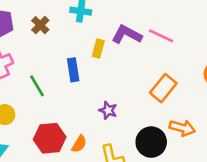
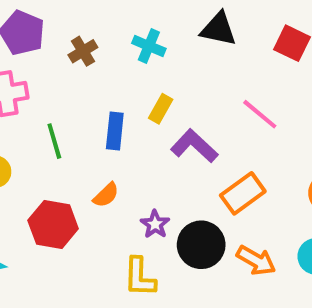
purple L-shape: (127, 35) -> (194, 146), moved
purple star: (108, 110) -> (155, 224), moved
black circle: (151, 142) -> (201, 245), moved
orange semicircle: (79, 144) -> (106, 195), moved

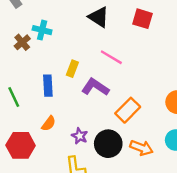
black triangle: (218, 29) -> (99, 17), turned 30
cyan cross: (149, 46) -> (42, 30), moved
pink line: (260, 114) -> (111, 57), moved

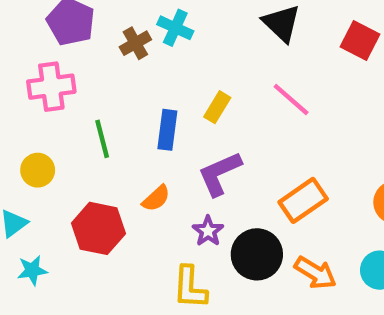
purple L-shape: (95, 87) -> (220, 174), moved, turned -68

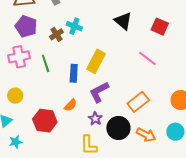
pink line: (291, 100) -> (148, 59), moved
yellow rectangle: (217, 107) -> (96, 61), size x1.6
green line: (102, 139) -> (46, 63), moved

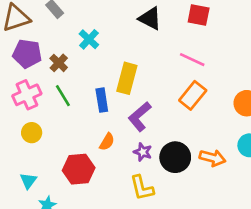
cyan cross: (74, 26) -> (89, 39), turned 35
brown cross: (56, 34) -> (59, 63), moved
yellow circle: (15, 96) -> (32, 133), moved
orange rectangle: (138, 102) -> (193, 95), moved

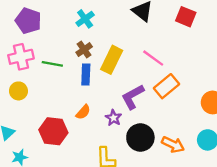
pink line: (192, 60) -> (153, 58), moved
brown cross: (59, 63) -> (84, 50), moved
green line: (63, 96) -> (52, 64), turned -60
purple L-shape: (140, 117) -> (133, 97), moved
purple star: (143, 152) -> (113, 118), moved

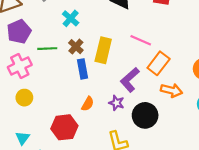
purple pentagon: (28, 21) -> (19, 32), turned -30
green line: (52, 64) -> (47, 49), moved
orange arrow: (173, 145) -> (171, 90), moved

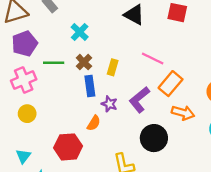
yellow rectangle: (103, 50) -> (113, 67), size x0.6
purple star: (116, 103) -> (109, 104), moved

